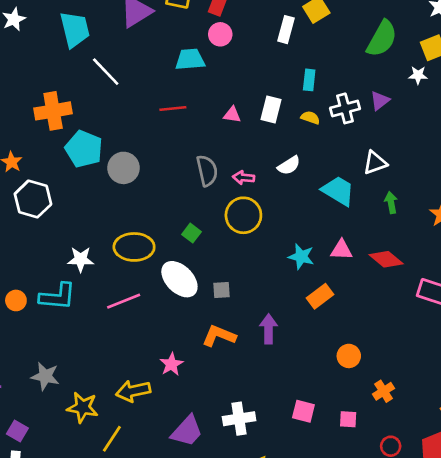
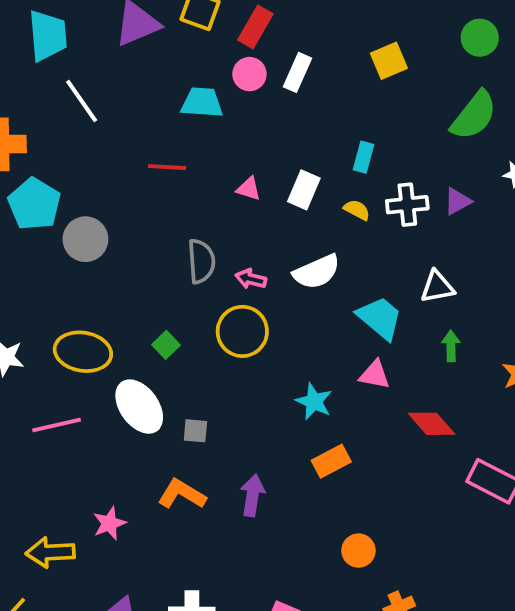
white rectangle: (286, 30) -> (298, 72), moved
white semicircle: (289, 165) -> (317, 272), size x1.4
pink triangle: (341, 250) -> (375, 375), moved

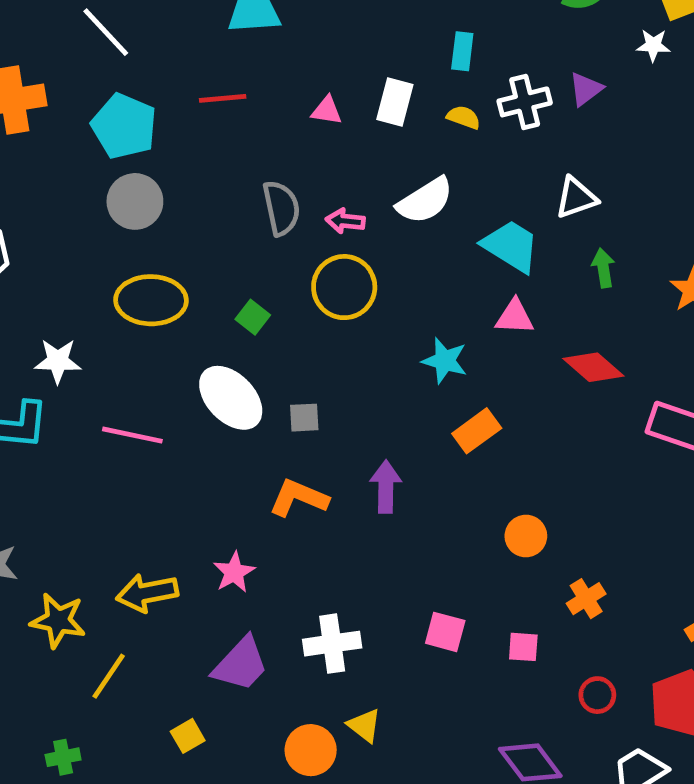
cyan pentagon: (34, 204) -> (124, 126), moved
yellow ellipse: (83, 352) -> (151, 300), moved
pink line: (57, 425) -> (132, 435), turned 33
pink star: (109, 523) -> (234, 572), moved

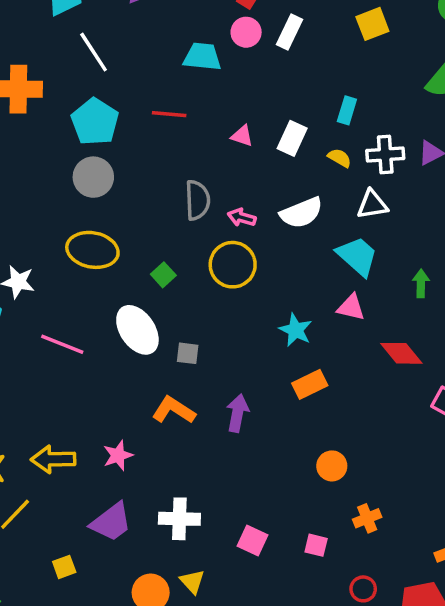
white triangle: (576, 198) -> (372, 205), moved
pink square: (445, 632) -> (252, 541), moved

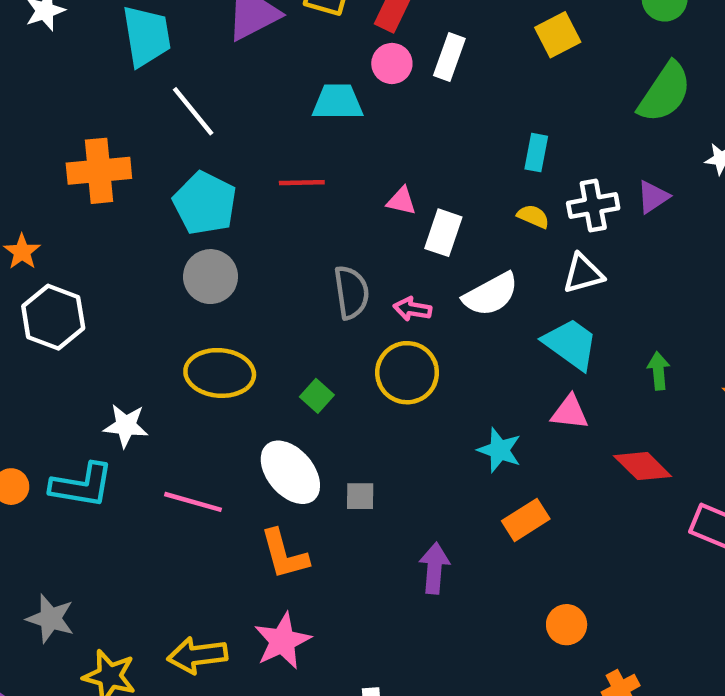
white rectangle: (292, 138) -> (443, 233), moved
orange L-shape: (174, 410) -> (284, 554), moved, turned -132
pink star: (118, 455) -> (282, 641), size x1.4

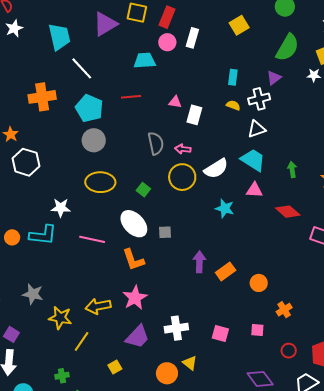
purple triangle: (653, 197) -> (274, 78), moved
white semicircle: (491, 294) -> (216, 169), moved
orange rectangle: (526, 520) -> (226, 271), moved

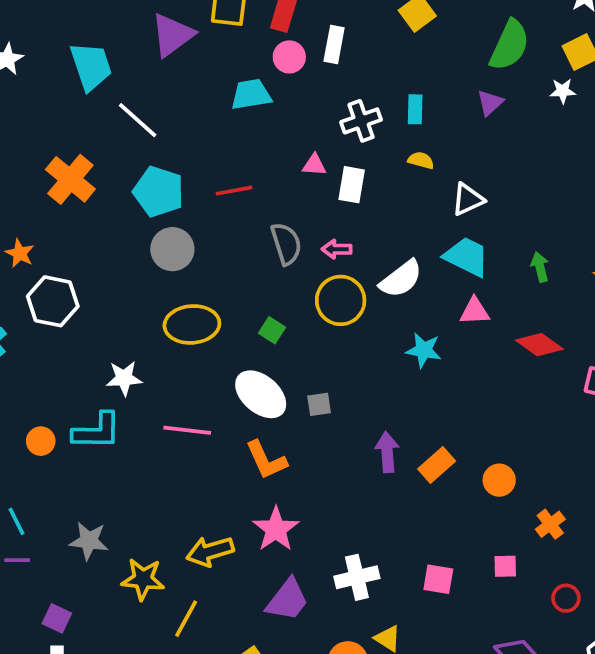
orange cross: (42, 97) -> (70, 179), turned -36
red line: (131, 97) -> (234, 191), moved
white cross: (259, 99) -> (361, 121), moved

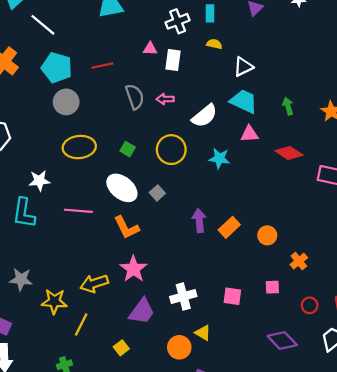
yellow circle: (341, 300) -> (171, 150), moved
gray square: (319, 404) -> (157, 193), turned -32
cyan L-shape: (97, 431) -> (24, 213), turned 100

